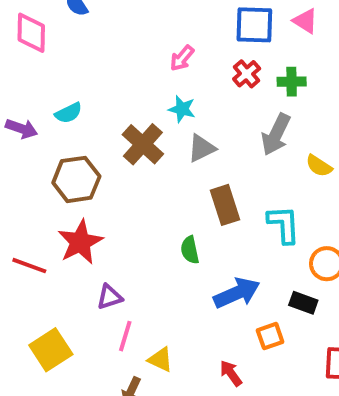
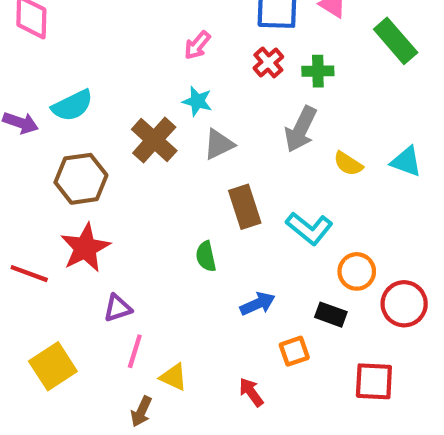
cyan semicircle: (68, 113) -> (72, 106), size x1.4
cyan L-shape: (284, 224) -> (309, 228), turned 132
blue arrow: (237, 293) -> (258, 304), size x0.7

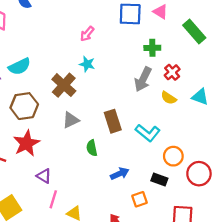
red cross: (268, 62) -> (172, 72), moved
gray triangle: (219, 144) -> (71, 120), moved
purple triangle: (118, 308) -> (44, 176), turned 49

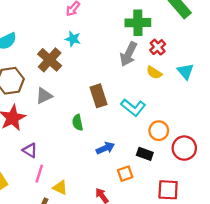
green cross: (152, 48) -> (138, 23), size x1.5
cyan triangle: (200, 97) -> (185, 71), turned 30
gray triangle: (71, 120) -> (44, 96), moved

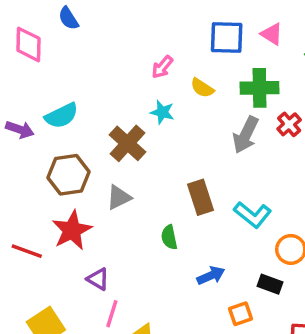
yellow semicircle: (154, 73) -> (202, 88), moved

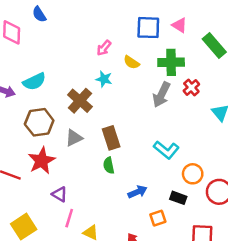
brown rectangle: (200, 197) -> (111, 138), moved

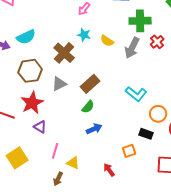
yellow semicircle: (132, 62) -> (107, 41), moved
brown rectangle: (111, 138) -> (90, 84), turned 66
green semicircle: (109, 165) -> (88, 107), turned -128
blue arrow: (137, 192) -> (94, 129), moved
purple triangle: (60, 194) -> (40, 127), moved

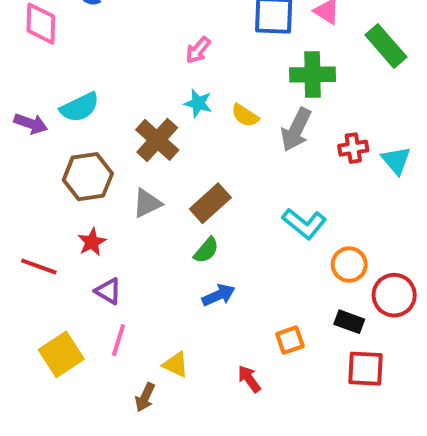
red cross: (157, 42) -> (353, 148), moved, turned 32
red star: (32, 103) -> (92, 242), size x0.6
black rectangle: (146, 134) -> (349, 322), moved
pink line: (55, 151) -> (118, 340), moved

